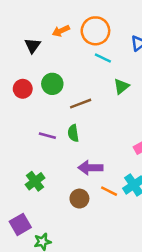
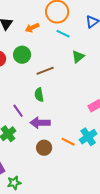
orange arrow: (61, 31) -> (32, 28), moved
purple line: (47, 136) -> (18, 111), moved, turned 40
purple arrow: (91, 168) -> (40, 123), moved

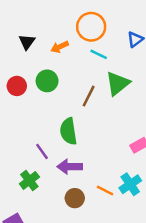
green triangle: (78, 57) -> (118, 83), size x1.5
brown line: (45, 71) -> (89, 96), moved, turned -42
green semicircle: (39, 95) -> (68, 131), size x1.5

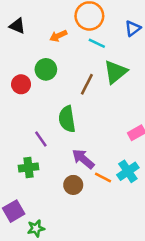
black triangle: (27, 42) -> (17, 26), moved, turned -42
red circle: (17, 86) -> (21, 84), moved
purple arrow: (70, 167) -> (83, 159), moved, turned 40
green cross: (29, 180) -> (28, 168), turned 30

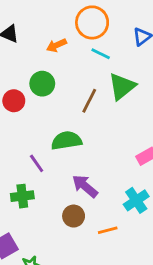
green semicircle: (67, 119) -> (66, 141), turned 90
orange line: (103, 177) -> (108, 230), moved, turned -42

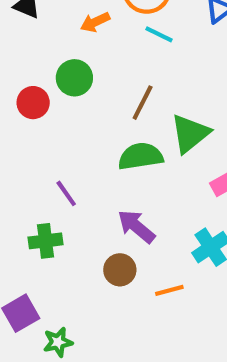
green triangle: (122, 87) -> (190, 134), moved
green semicircle: (66, 141) -> (140, 156), moved

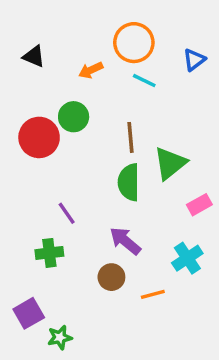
red circle: (33, 103) -> (39, 137), size x1.5
brown line: (143, 103) -> (130, 137), turned -32
green semicircle: (140, 156) -> (129, 182), turned -81

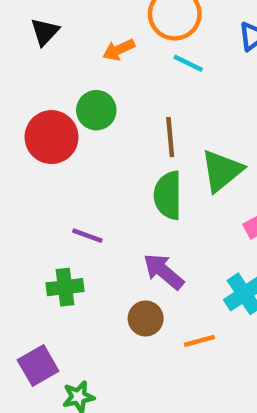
black triangle: (34, 56) -> (45, 32), turned 50
purple line: (67, 213) -> (87, 236), turned -35

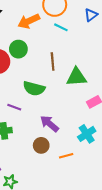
orange arrow: (119, 50) -> (29, 21), size x1.5
green triangle: (222, 171) -> (76, 77), turned 35
green semicircle: (168, 195) -> (34, 88), moved, turned -75

